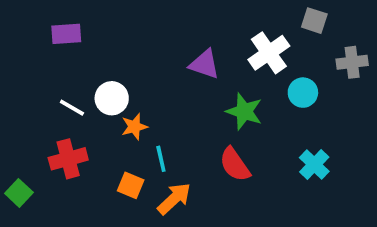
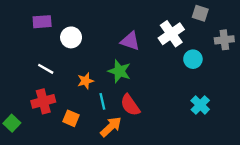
white circle: (112, 98) -> (71, 37), moved
green star: (244, 111) -> (119, 71), moved
red semicircle: (235, 165) -> (130, 105), moved
orange square: (131, 185) -> (71, 118), moved

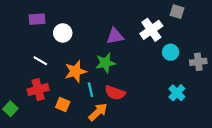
gray cross: (224, 40) -> (198, 62), moved
purple triangle: (130, 41) -> (115, 36), turned -30
green star: (119, 71) -> (105, 63), turned -30
orange star: (86, 81) -> (75, 71), size x1.5
red semicircle: (130, 105) -> (115, 93), turned -36

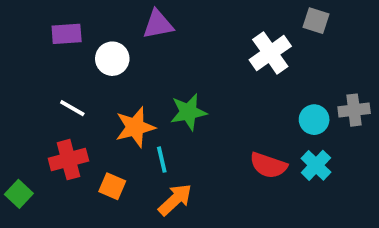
purple triangle: (115, 36) -> (158, 24), moved
cyan circle: (171, 52) -> (314, 120), moved
red semicircle: (115, 93) -> (268, 165), moved

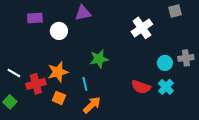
gray square: (316, 21) -> (175, 11), moved, turned -32
white line: (72, 108) -> (14, 73), moved
orange star: (135, 127) -> (58, 72), moved

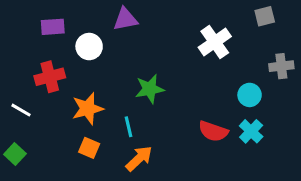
gray cross: (186, 58) -> (281, 66), moved
red cross: (36, 84) -> (50, 77), moved

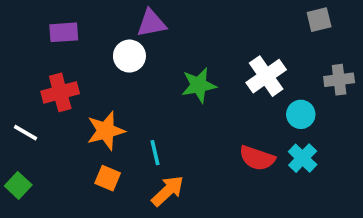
white cross: (215, 42) -> (266, 76), moved
white circle: (89, 47) -> (129, 56), moved
green star: (150, 89) -> (199, 85), moved

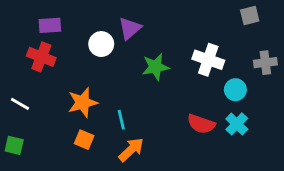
purple triangle: (151, 23) -> (130, 28), moved, turned -30
white cross: (266, 76) -> (208, 60), turned -36
red cross: (60, 92) -> (41, 57), moved, turned 36
green square: (18, 185) -> (14, 145), turned -30

